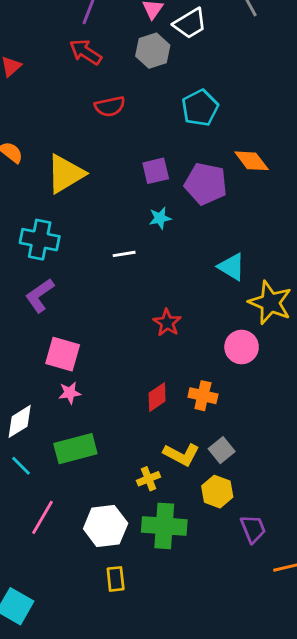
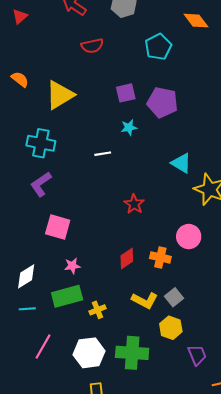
orange diamond: (252, 161) -> (196, 21), moved
pink circle: (242, 347) -> (189, 237), moved
pink star: (70, 393) -> (72, 266), moved
cyan line: (21, 466) -> (27, 309), turned -49
yellow cross: (148, 479) -> (97, 310), moved

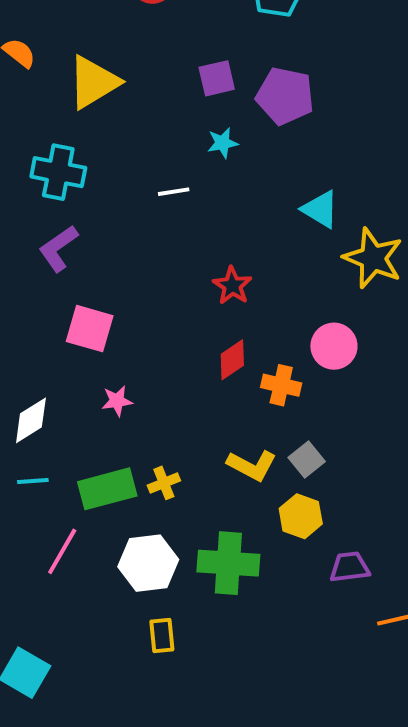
red diamond: (127, 259) -> (232, 360), moved
green rectangle: (67, 296) -> (107, 489), moved
purple trapezoid: (197, 355) -> (350, 567), turned -75

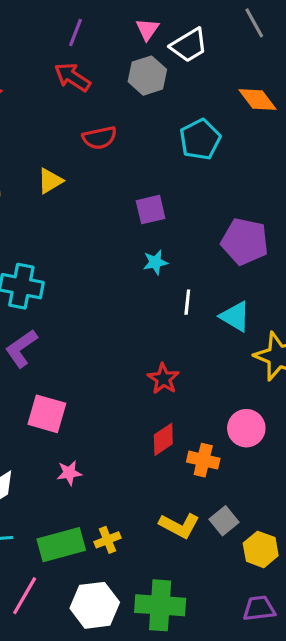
yellow triangle: (93, 82) -> (50, 181), moved, size x0.6
purple pentagon: (285, 96) -> (245, 242), moved
white line: (174, 192) -> (187, 302), moved, turned -75
yellow hexagon: (301, 516) -> (261, 549), moved

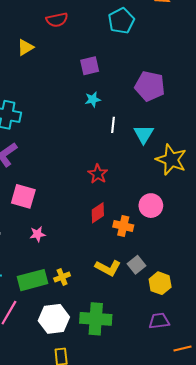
cyan triangle: (235, 316) -> (144, 134), turned 30

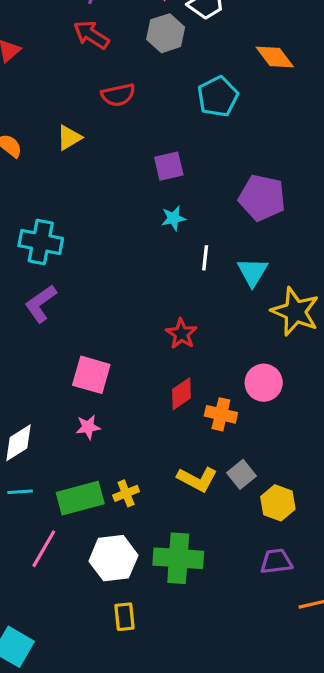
pink square: (23, 196) -> (91, 375), moved

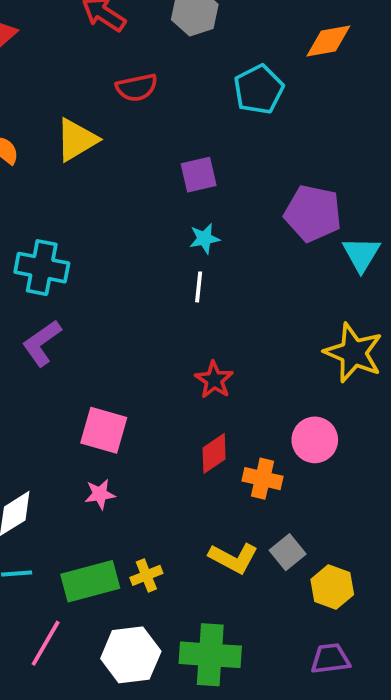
orange diamond: (275, 57) -> (328, 41), turned -63
yellow triangle: (69, 138) -> (77, 140), size x1.4
white line: (205, 258) -> (199, 287), moved
cyan triangle: (253, 272) -> (361, 254), moved

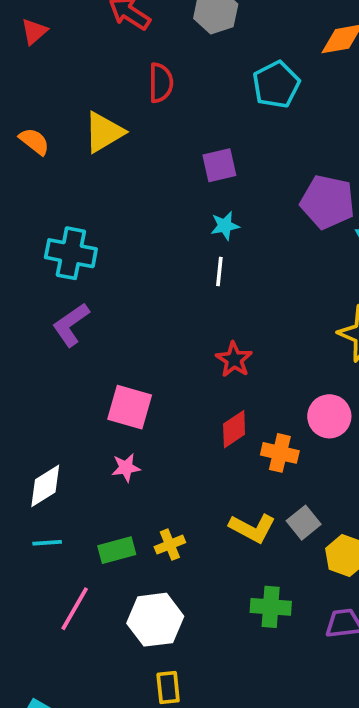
red semicircle: (137, 88) -> (161, 83), turned -78
green rectangle: (90, 581) -> (117, 550), size x0.7
green cross: (210, 655) -> (271, 607), moved, size x0.7

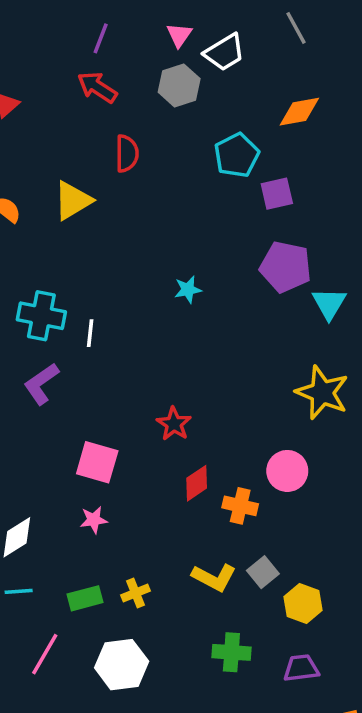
purple square: (219, 165) -> (277, 194), moved
white line: (219, 272) -> (90, 333), moved
red star: (234, 359) -> (174, 424), moved

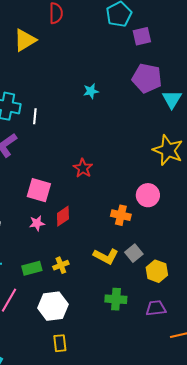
red diamond: (197, 483) -> (63, 216), moved

